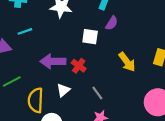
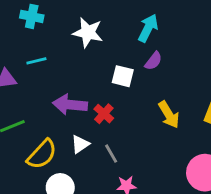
gray line: (97, 93) -> (111, 154), moved
yellow semicircle: (36, 100) -> (42, 154), turned -145

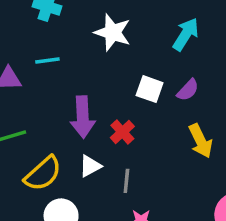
purple semicircle: (153, 61) -> (188, 90), moved
purple arrow: (70, 105) -> (83, 117), turned -104
gray line: (111, 154) -> (126, 181), turned 30

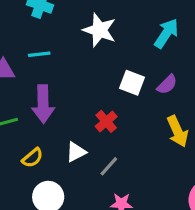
purple arrow: (83, 117) -> (43, 104), moved
yellow semicircle: (43, 174) -> (33, 158), size x0.6
gray line: (126, 181) -> (109, 166), turned 35

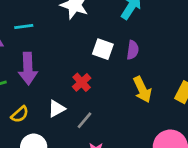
purple semicircle: (167, 84) -> (133, 50), turned -36

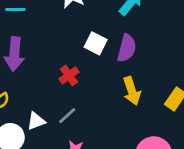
purple semicircle: (133, 50) -> (127, 48), size x1.4
white triangle: (56, 109) -> (36, 121), moved

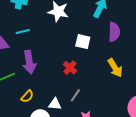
purple semicircle: (127, 48) -> (114, 32), moved
white triangle: (36, 121) -> (55, 104), turned 40

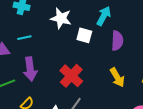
white square: (83, 42) -> (84, 35), moved
red cross: (70, 68) -> (71, 76), size x1.6

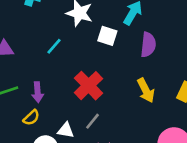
cyan line: (24, 38) -> (54, 46), moved, turned -40
purple arrow: (30, 69) -> (38, 92), moved, size x0.7

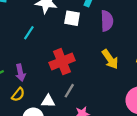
red cross: (89, 86) -> (62, 62), turned 30

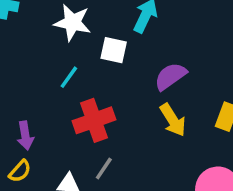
purple semicircle: (107, 21) -> (170, 76), moved, turned -126
cyan line: (29, 33) -> (69, 77), moved

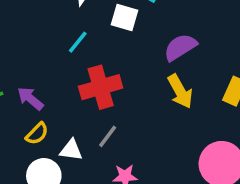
purple arrow: (25, 136) -> (30, 99), turned 136
yellow semicircle: (20, 171) -> (37, 134), moved

